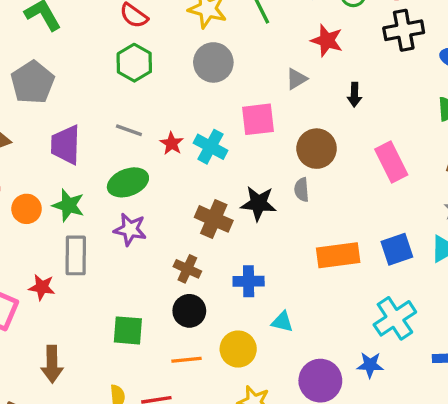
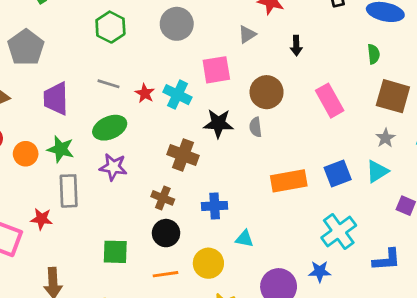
black star: (258, 203) -> (218, 123), moved

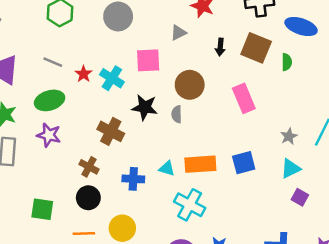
brown square: (393, 96) -> (256, 48), moved
cyan triangle: (377, 171) -> (291, 169), moved
cyan cross: (339, 232) -> (190, 205), moved, turned -32
cyan triangle: (244, 239) -> (167, 168), moved

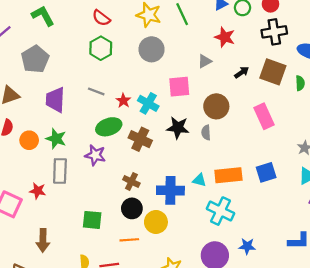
black arrow: (220, 47) -> (242, 72), turned -128
green ellipse: (50, 100) -> (109, 127), moved
brown cross: (111, 131) -> (140, 139), moved
blue cross: (133, 179) -> (170, 190), size x1.4
yellow circle: (122, 228) -> (156, 222), moved

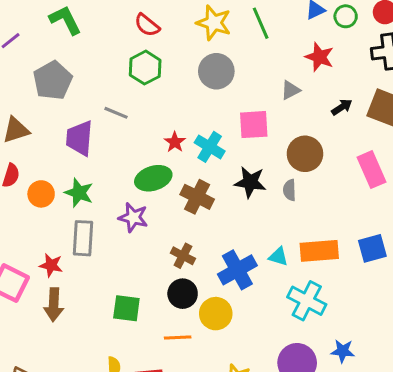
gray line: (96, 91) -> (116, 113), moved
blue cross: (170, 190) -> (237, 270), turned -32
brown arrow: (43, 240) -> (54, 305), moved

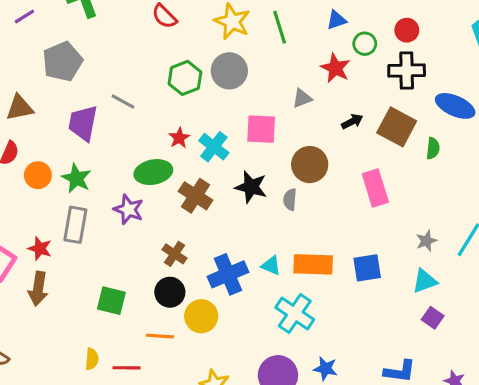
green circle: (346, 16) -> (365, 44), moved
green hexagon: (145, 68) -> (185, 78), moved

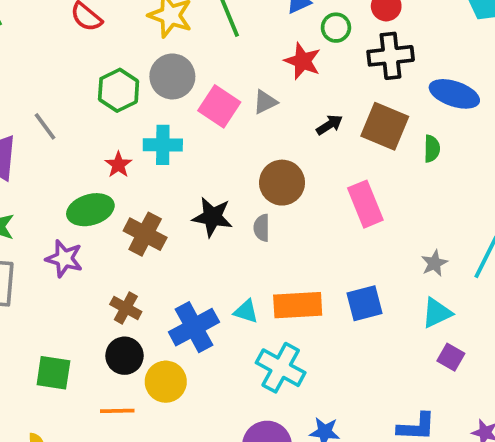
gray line: (123, 102) -> (45, 126), turned 30
pink square: (261, 129) -> (219, 106), moved, turned 36
cyan cross: (214, 147) -> (163, 145), moved, turned -32

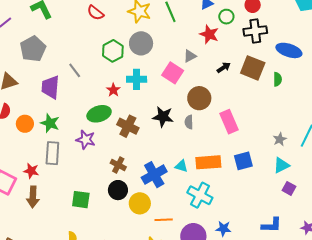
pink square: (219, 106) -> (173, 73), moved
pink rectangle: (365, 204) -> (229, 122), moved
orange line: (117, 411) -> (164, 220), moved

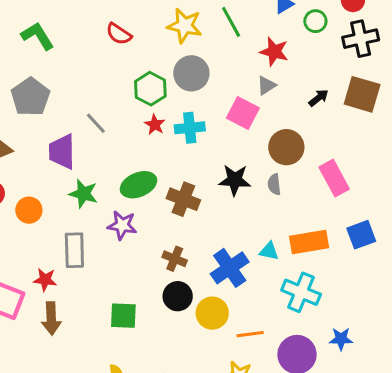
red star: (209, 34) -> (274, 52), moved
red star: (113, 90) -> (155, 125), moved
green star: (50, 123) -> (83, 194), moved

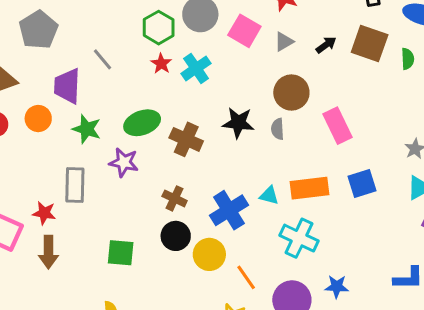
gray triangle: (266, 85) -> (284, 42), moved
pink square: (243, 113) -> (244, 31), moved
cyan cross: (190, 128) -> (196, 68), turned -32
orange circle: (29, 210) -> (38, 119), moved
orange line: (250, 334) -> (246, 277), turned 60

